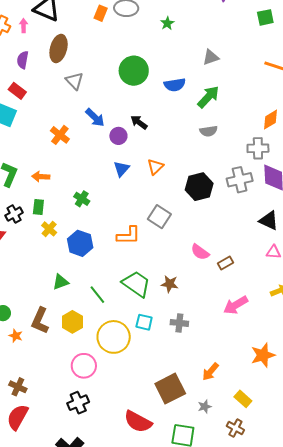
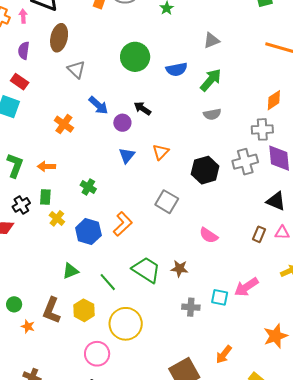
orange L-shape: (128, 235) -> (123, 224), moved, turned -40
brown rectangle: (226, 263) -> (259, 234), moved, turned -35
cyan square: (144, 322) -> (220, 297), moved

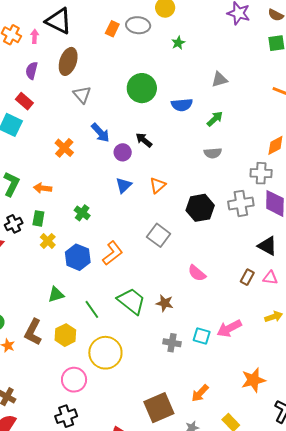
green arrow: (211, 80) -> (215, 119), size x0.7

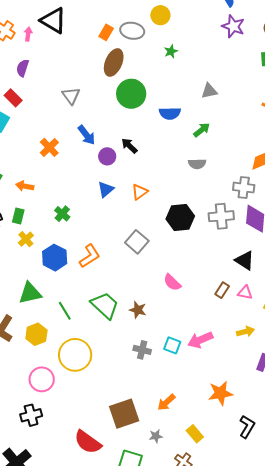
brown ellipse: (68, 61) -> (114, 62), moved
green triangle: (56, 295) -> (30, 293), size x1.4

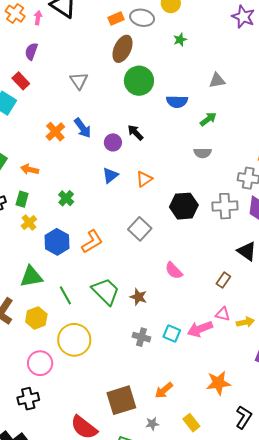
orange rectangle: (106, 32) -> (116, 18), turned 35
blue arrow: (87, 135) -> (83, 128), moved
pink triangle: (245, 293) -> (223, 314), moved

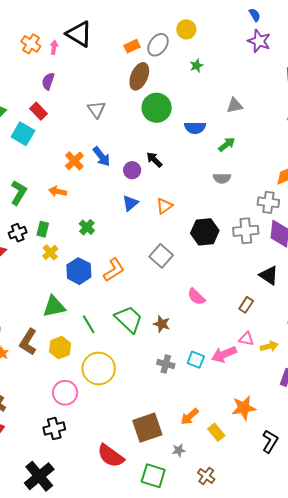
gray ellipse: (142, 18) -> (158, 45), turned -65
orange arrow: (30, 169) -> (58, 192), moved
yellow rectangle: (191, 423) -> (216, 432), moved

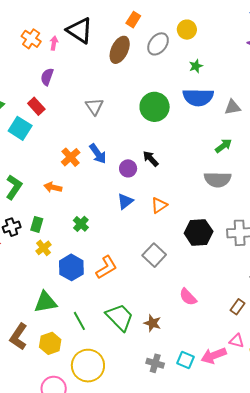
orange rectangle: (132, 46) -> (133, 20), moved, turned -35
brown ellipse: (139, 76) -> (120, 50), moved
blue semicircle: (195, 128) -> (198, 97), moved, size x1.4
gray semicircle: (222, 178) -> (218, 179), size x1.5

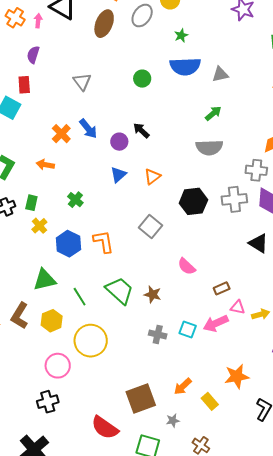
red rectangle: (36, 106) -> (24, 85), turned 42
green circle: (155, 107) -> (142, 79), size x0.6
orange L-shape: (106, 267) -> (103, 242), turned -65
brown rectangle: (237, 307) -> (222, 288), moved, turned 35

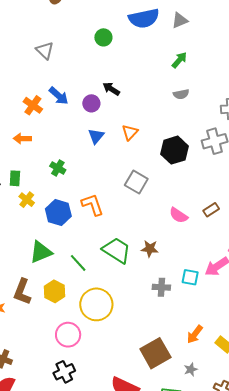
gray semicircle: (209, 147) -> (181, 94), size x0.6
brown rectangle: (222, 288) -> (211, 210), moved

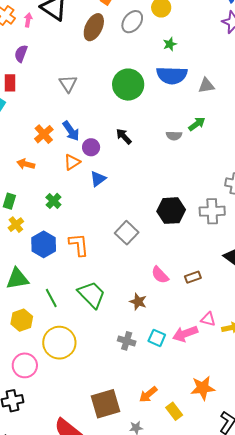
green circle: (103, 37) -> (128, 85), size x1.8
gray semicircle: (181, 94) -> (174, 136), moved
purple circle: (91, 103) -> (91, 147), moved
orange triangle: (130, 132) -> (72, 162), moved
brown star: (150, 249) -> (138, 302), moved

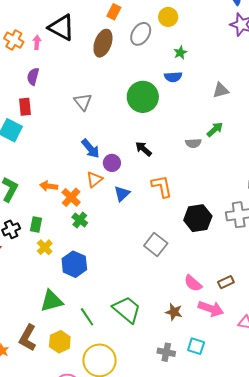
blue semicircle: (172, 75) -> (173, 77), moved, size x0.6
orange cross: (44, 134) -> (71, 197), moved
orange L-shape: (79, 245) -> (162, 186), moved
pink arrow: (185, 334) -> (211, 309), moved, turned -135

